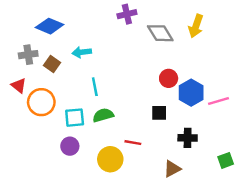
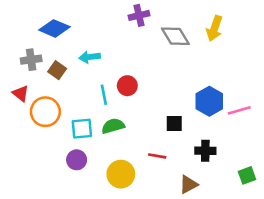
red circle: (169, 78) -> (127, 86), moved
red line: (133, 143) -> (157, 156), moved

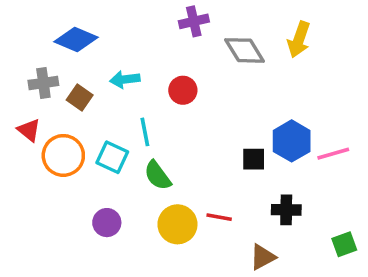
red circle: (127, 86) -> (183, 90), moved
black square: (174, 123) -> (254, 159), moved
green semicircle: (113, 126) -> (158, 175), turned -110
cyan square: (82, 129) -> (112, 157), moved, turned 30
yellow circle: (121, 174) -> (177, 224), moved

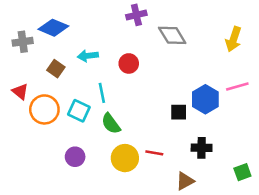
yellow arrow: (299, 40) -> (233, 39), moved
gray cross: (43, 83) -> (23, 42), moved
pink line: (333, 154) -> (237, 86), moved

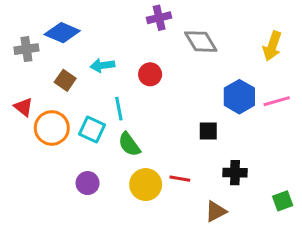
blue hexagon: (205, 99) -> (239, 97), moved

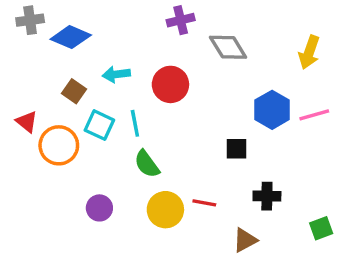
gray cross: (26, 49) -> (30, 20), moved
red circle: (150, 74) -> (170, 84), size x1.4
cyan square: (92, 129) -> (99, 125), moved

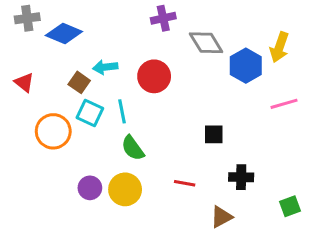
brown square: (74, 91) -> (79, 82), moved
blue hexagon: (272, 110) -> (246, 66), moved
red triangle: (27, 122) -> (24, 82), moved
yellow circle: (165, 210) -> (125, 189), moved

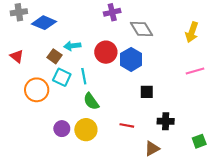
blue hexagon: (246, 66) -> (131, 59), moved

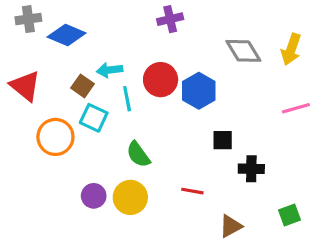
gray diamond: (142, 29) -> (243, 51), moved
red triangle: (17, 56) -> (25, 86), size x1.5
cyan line: (84, 76) -> (127, 99), moved
black cross: (166, 121) -> (251, 169), moved
green square: (199, 141) -> (290, 215), moved

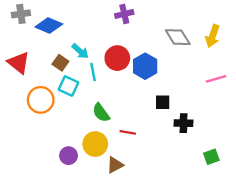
cyan arrow: (110, 70) -> (80, 51), turned -132
red line: (192, 191) -> (128, 132), moved
purple circle: (94, 196) -> (69, 156), moved
brown triangle: (231, 226) -> (115, 165), moved

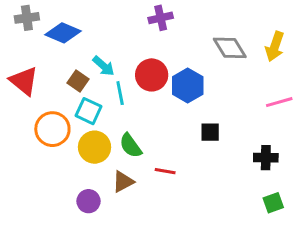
black cross: (184, 123) -> (266, 158), moved
yellow circle: (95, 144) -> (95, 147), moved
brown triangle: (115, 165) -> (123, 182), moved

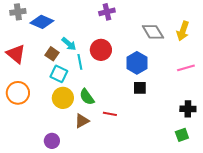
blue hexagon: (188, 86) -> (137, 63), moved
orange circle: (52, 129) -> (18, 93), moved
black cross: (266, 158) -> (188, 109), moved
purple circle: (88, 201) -> (52, 141), moved

